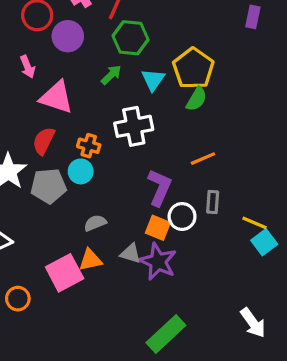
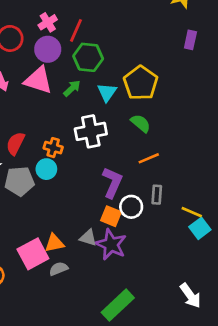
purple circle: (68, 36) -> (48, 49), moved
pink triangle: (56, 97) -> (38, 80), moved
green semicircle: (197, 99) -> (141, 123), moved, turned -80
gray semicircle: (95, 223) -> (59, 269), moved

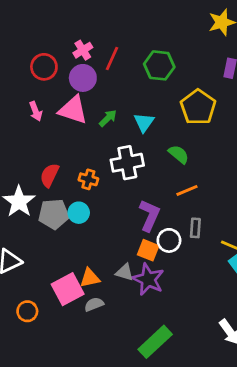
green hexagon: (88, 57) -> (159, 65), moved
yellow pentagon: (141, 83) -> (198, 107), moved
cyan circle: (46, 169) -> (79, 213), moved

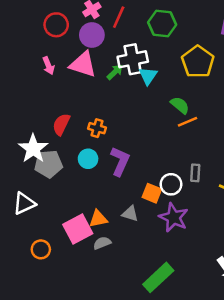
white cross: (127, 163) -> (133, 59), moved
orange line: (187, 190) -> (188, 122), moved
gray pentagon: (54, 214) -> (48, 164), moved
purple L-shape: (150, 215) -> (120, 161), moved
purple star: (148, 279) -> (174, 217), moved

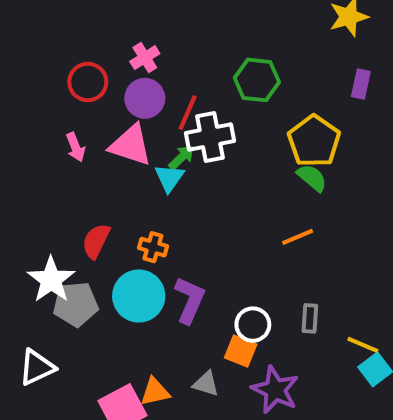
red line: (119, 17) -> (188, 113), moved
cyan triangle: (148, 76) -> (169, 178), moved
green semicircle: (180, 105) -> (312, 178), moved
cyan circle: (88, 159) -> (139, 296), size x1.6
white circle: (171, 184) -> (253, 325), moved

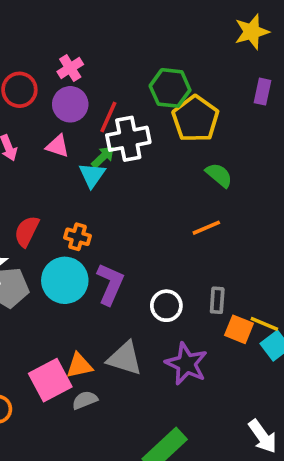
yellow pentagon: (314, 141) -> (195, 119), moved
pink triangle: (131, 145) -> (58, 146), size x0.6
orange square: (241, 351) -> (239, 329), moved
gray triangle: (206, 384) -> (125, 358), size x1.5

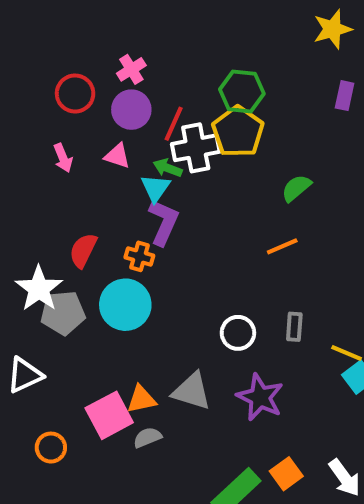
yellow pentagon: (195, 119) -> (238, 132), moved
green arrow: (103, 157) -> (168, 168), turned -115
green semicircle: (219, 175) -> (296, 188), turned -80
purple L-shape: (110, 284) -> (164, 222), moved
orange square: (239, 329) -> (286, 474), moved, turned 32

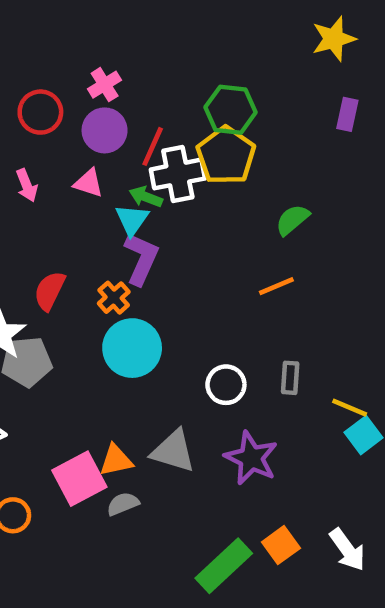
orange cross: (139, 256) -> (114, 298), turned 32
cyan circle: (125, 305) -> (132, 348), moved

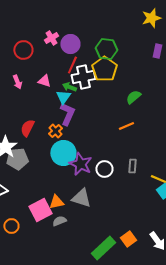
purple circle: (105, 130) -> (70, 44), moved
purple star: (251, 458) -> (80, 164), moved

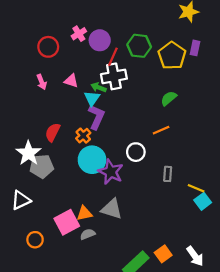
red line: (72, 65) -> (113, 57), moved
yellow pentagon: (104, 69) -> (172, 56), moved
white circle: (104, 169) -> (136, 152), moved

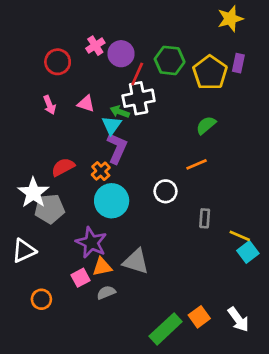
red semicircle: (53, 132) -> (63, 167), turned 36
purple star: (111, 172) -> (91, 243), moved
pink square: (67, 222) -> (81, 278), size x0.6

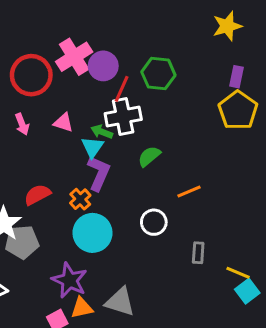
pink cross: (95, 46) -> (74, 57), size x1.6
red circle: (58, 62) -> (31, 75), size x1.4
yellow pentagon: (210, 73) -> (238, 110), moved
green semicircle: (206, 125) -> (149, 156), moved

